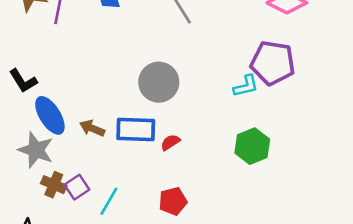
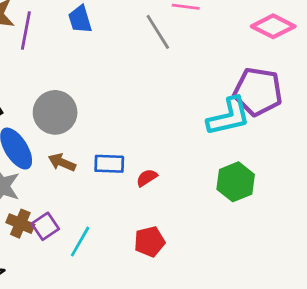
gray circle: (159, 82) -> (55, 112), moved
cyan L-shape: (246, 86) -> (229, 117), size x1.6
blue rectangle: (136, 130) -> (109, 164), size x0.7

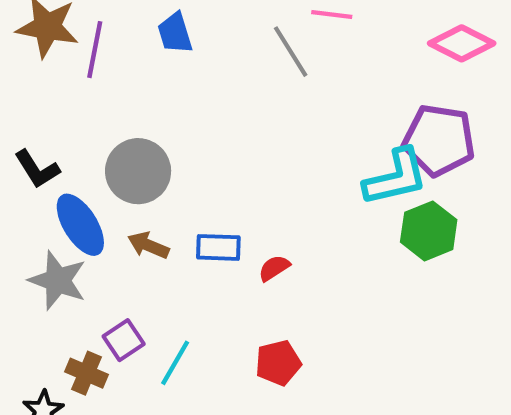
green hexagon: (236, 182) -> (429, 231), moved
brown cross: (20, 224) -> (87, 373), moved

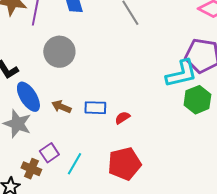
gray circle: (138, 171) -> (59, 52), moved
red pentagon: (278, 363) -> (124, 164), size x1.5

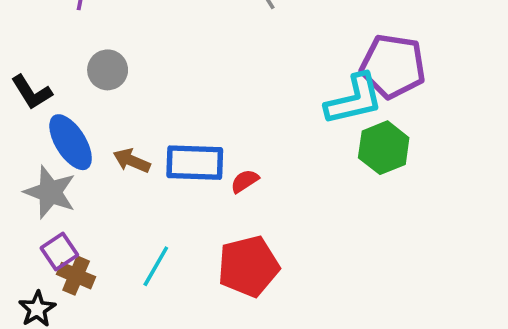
gray circle: (59, 52) -> (108, 70), moved, size x0.7
blue rectangle: (95, 108) -> (195, 163), size x1.4
purple square: (49, 153) -> (59, 251), moved

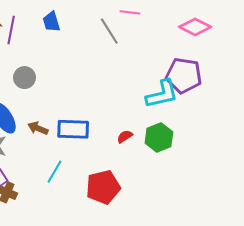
green hexagon: (384, 148) -> (159, 138), moved
red semicircle: (245, 181) -> (125, 136), moved
cyan line: (156, 266) -> (54, 172), moved

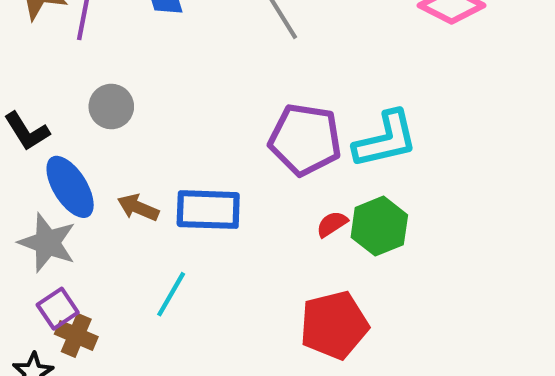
purple pentagon: (184, 75) -> (305, 140), moved
red semicircle: (125, 136) -> (332, 224), moved
red pentagon: (103, 187) -> (334, 325), moved

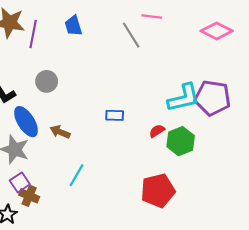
purple pentagon: (305, 140) -> (213, 98), moved
blue rectangle: (208, 210) -> (115, 115), moved, size x0.6
red semicircle: (332, 224) -> (157, 131), moved

